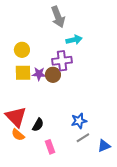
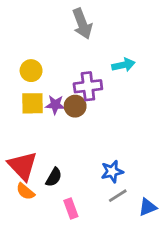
cyan arrow: (74, 40) -> (123, 65), moved

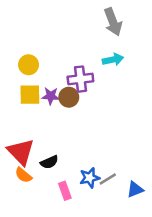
gray arrow: (82, 24) -> (113, 22), moved
blue star: (112, 172) -> (90, 178), moved
black semicircle: (54, 177) -> (49, 162), turned 36

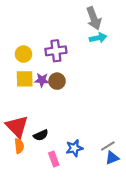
cyan arrow: (113, 60) -> (98, 38), moved
purple cross: (80, 79) -> (56, 51), moved
orange semicircle: (23, 175) -> (19, 146), turned -136
gray line: (108, 179) -> (108, 146), moved

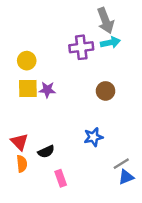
purple cross: (56, 51) -> (81, 47), moved
brown circle: (57, 81) -> (106, 91), moved
red triangle: (17, 127) -> (19, 142), size x0.7
blue star: (74, 148) -> (93, 137), moved

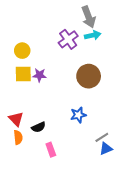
purple cross: (81, 47) -> (68, 39), turned -30
brown circle: (106, 91) -> (89, 76), size x1.5

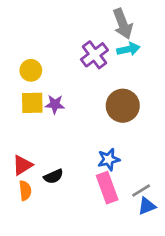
red triangle: (16, 119) -> (22, 165), turned 42
pink rectangle: (51, 150) -> (107, 188), moved, size x1.5

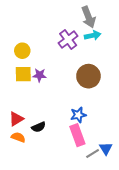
orange semicircle: (25, 191) -> (18, 137), turned -64
gray line: (141, 191) -> (93, 154), moved
blue triangle: (147, 206) -> (106, 148), turned -40

